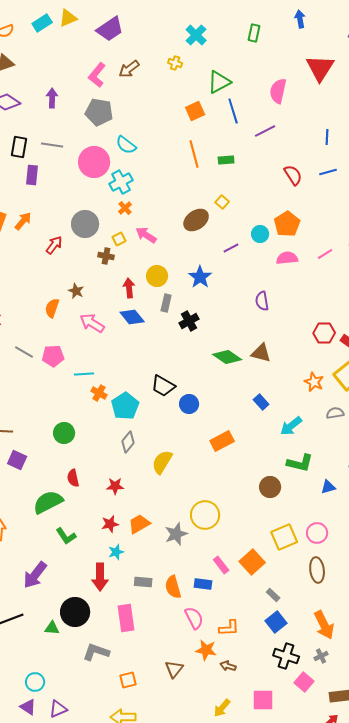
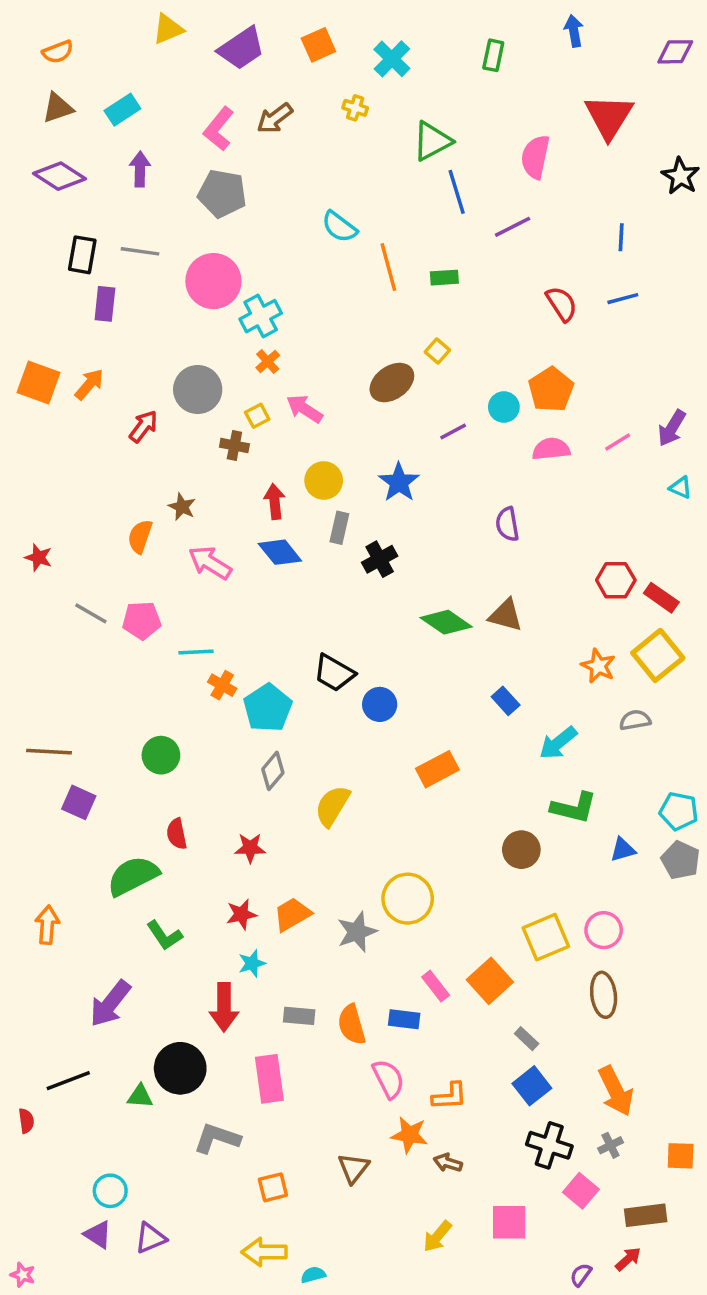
cyan rectangle: (42, 23) -> (122, 110), moved
orange square: (195, 111) -> (318, 45), moved
cyan semicircle: (126, 145) -> (339, 227), moved

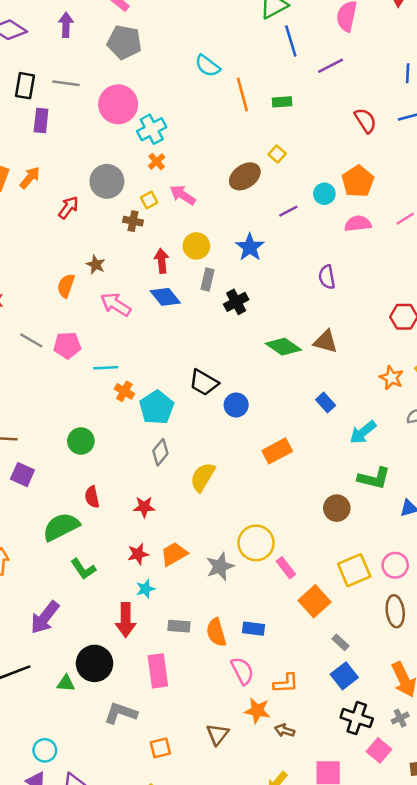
pink rectangle: (436, 986) -> (286, 568), moved

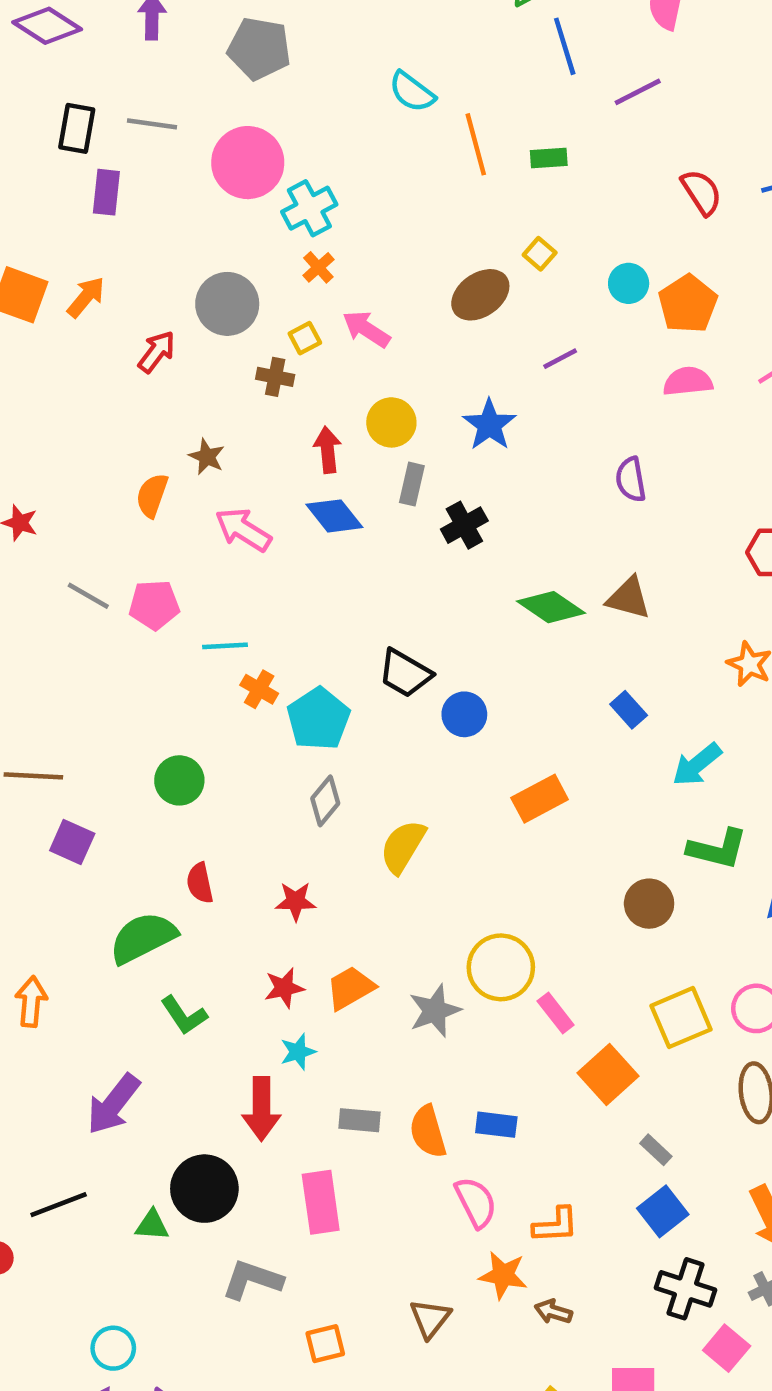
cyan circle: (324, 194) -> (629, 283), moved

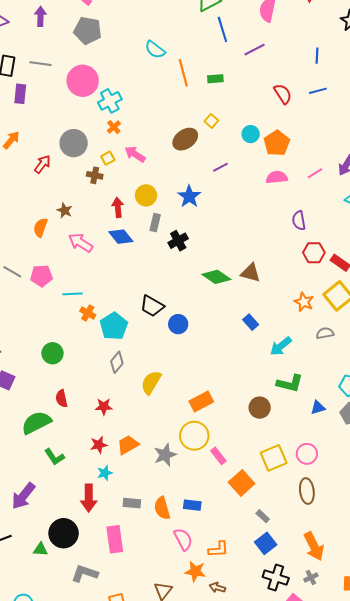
purple semicircle: (631, 479) -> (299, 221), moved
orange rectangle: (540, 799) -> (201, 402), moved

